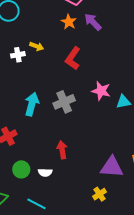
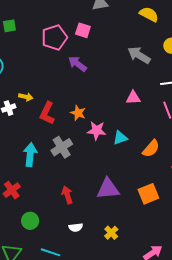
orange star: (69, 22) -> (78, 113), moved
red L-shape: (73, 58) -> (47, 113), moved
purple triangle: (112, 167) -> (108, 189), moved
white semicircle: (45, 172) -> (76, 227), moved

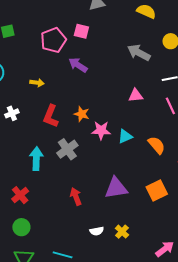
yellow arrow: (26, 97) -> (37, 83), moved
orange semicircle: (151, 149) -> (157, 145), turned -78
green circle: (30, 221) -> (21, 227), moved
white semicircle: (76, 227) -> (97, 231), moved

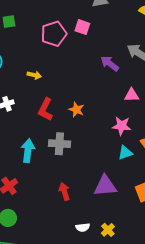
purple arrow: (78, 65) -> (110, 63), moved
pink star: (101, 130) -> (122, 126), moved
cyan triangle: (125, 136) -> (125, 153), moved
gray cross: (67, 149) -> (59, 144), turned 35

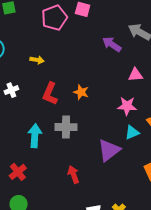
purple triangle: (105, 186) -> (109, 150), moved, turned -30

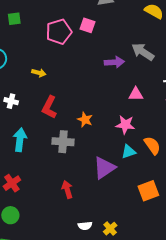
purple arrow: (112, 44) -> (114, 62), turned 138
white cross: (11, 90) -> (11, 101), turned 32
orange star: (81, 92) -> (85, 120), moved
cyan arrow: (35, 136) -> (20, 140), moved

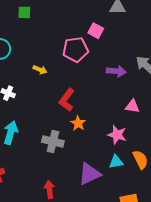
pink pentagon: (59, 32) -> (75, 50), moved
red L-shape: (49, 107) -> (67, 100), moved

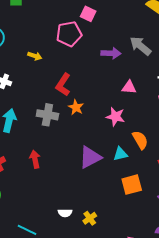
gray cross: (53, 142) -> (47, 115), moved
cyan triangle: (116, 162) -> (120, 154), moved
red arrow: (49, 189) -> (35, 159), moved

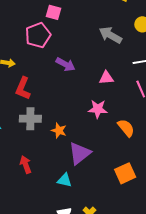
purple arrow: (111, 53) -> (65, 64), moved, turned 36
red L-shape: (63, 85) -> (23, 88), moved
orange star: (76, 107) -> (59, 131), moved
cyan triangle: (120, 154) -> (65, 180), moved, turned 35

